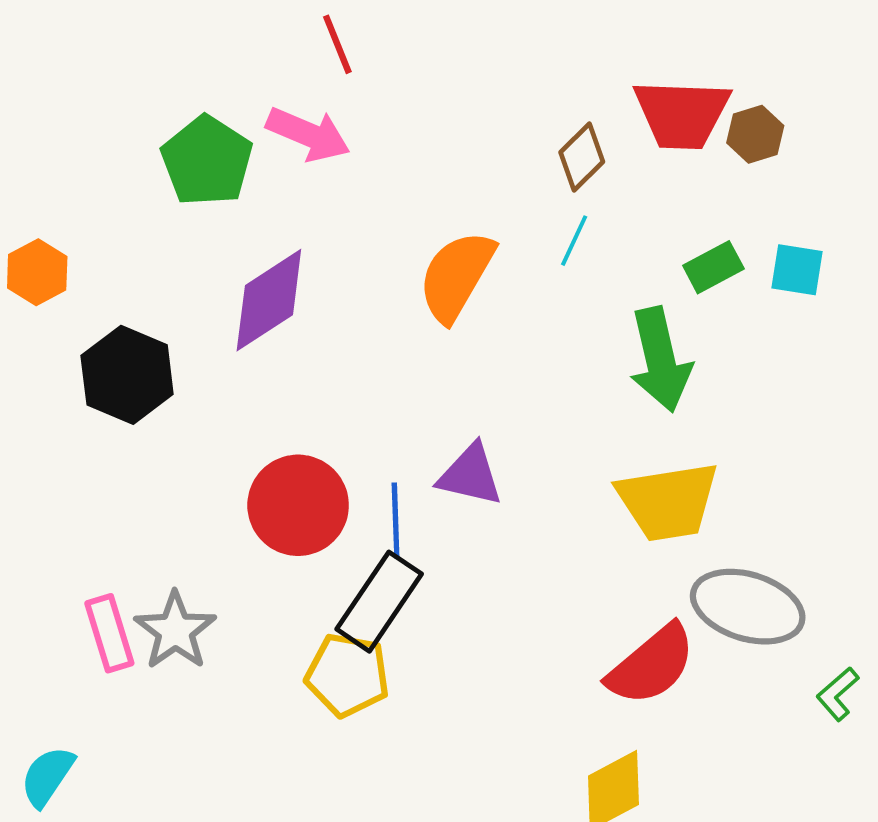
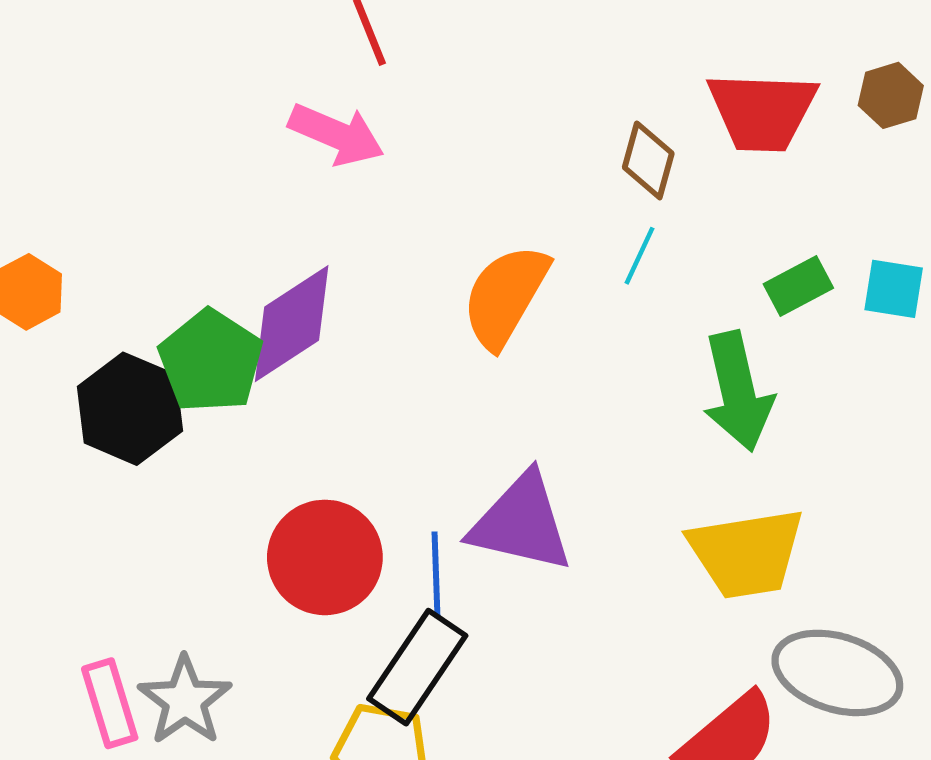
brown hexagon: (755, 134) -> (891, 95), moved
brown diamond: (582, 157) -> (648, 160), turned -30
green pentagon: (207, 161) -> (211, 361), moved
purple triangle: (470, 475) -> (521, 523), size x1.4

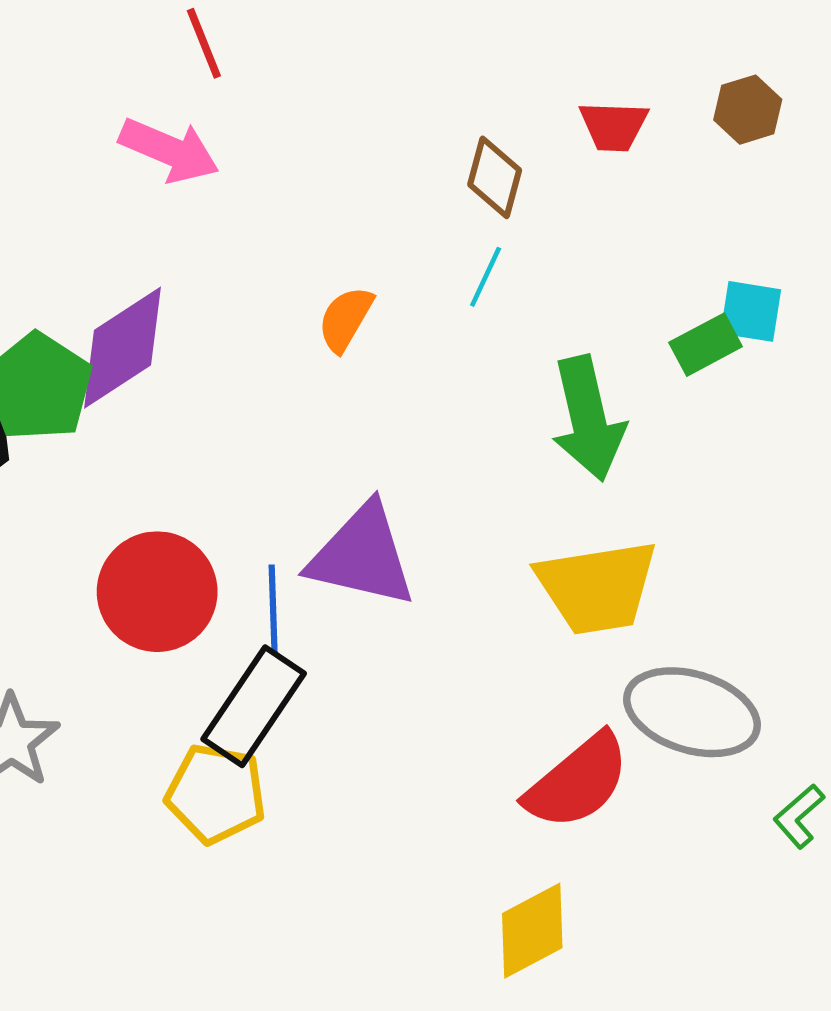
red trapezoid: (762, 111) -> (614, 126), size x0.6
green rectangle: (798, 286) -> (706, 345), moved
orange semicircle: (505, 296) -> (345, 319), size x0.6

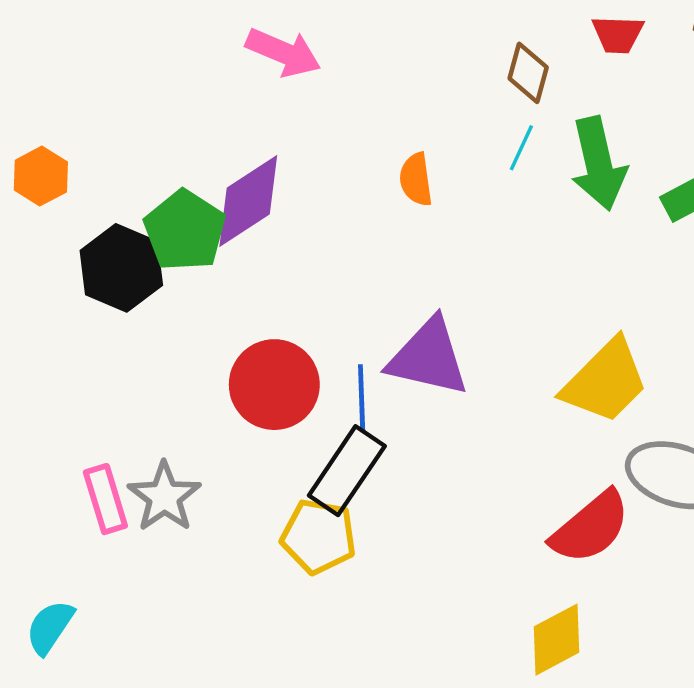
orange semicircle: (345, 319) -> (416, 179), turned -38
green arrow: (588, 418) -> (598, 164), moved
yellow trapezoid: (597, 587) -> (605, 381), turned -36

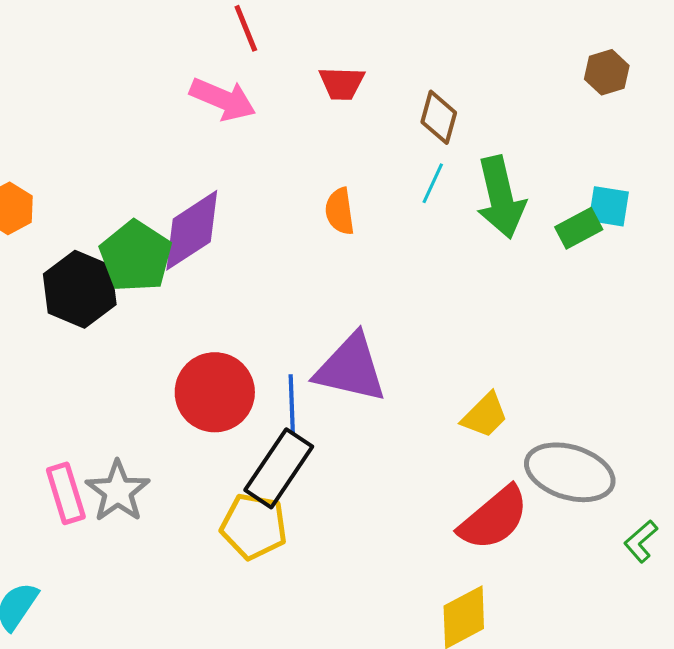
red trapezoid: (618, 34) -> (342, 83), moved
yellow trapezoid: (605, 381) -> (485, 415), moved, size x0.6

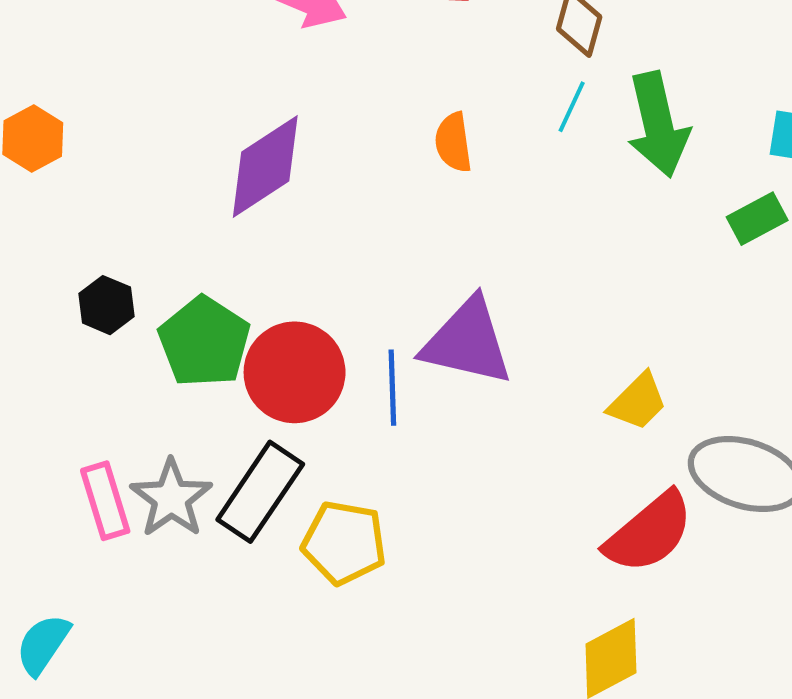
green rectangle: (579, 228) -> (757, 219), moved
green pentagon: (136, 256) -> (204, 342), moved
black hexagon: (80, 289) -> (106, 305), moved, size x0.6
black rectangle: (279, 468) -> (260, 492), moved

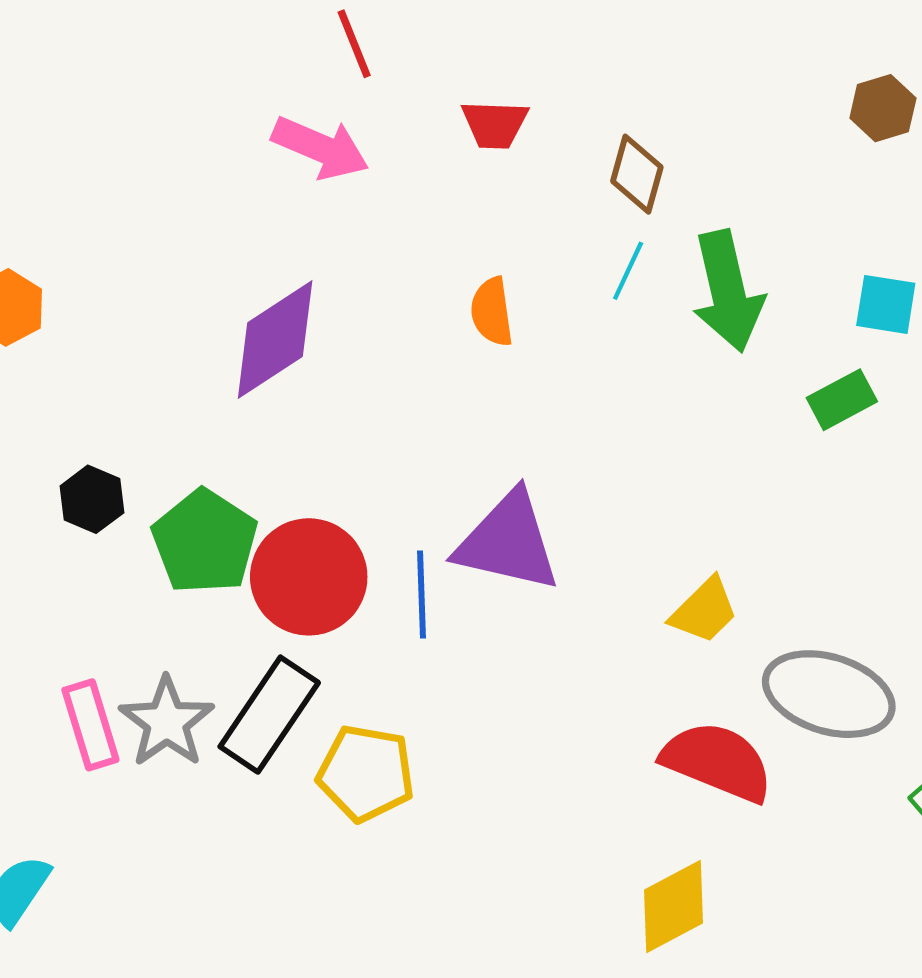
red semicircle: (649, 533) -> (717, 761), turned -118

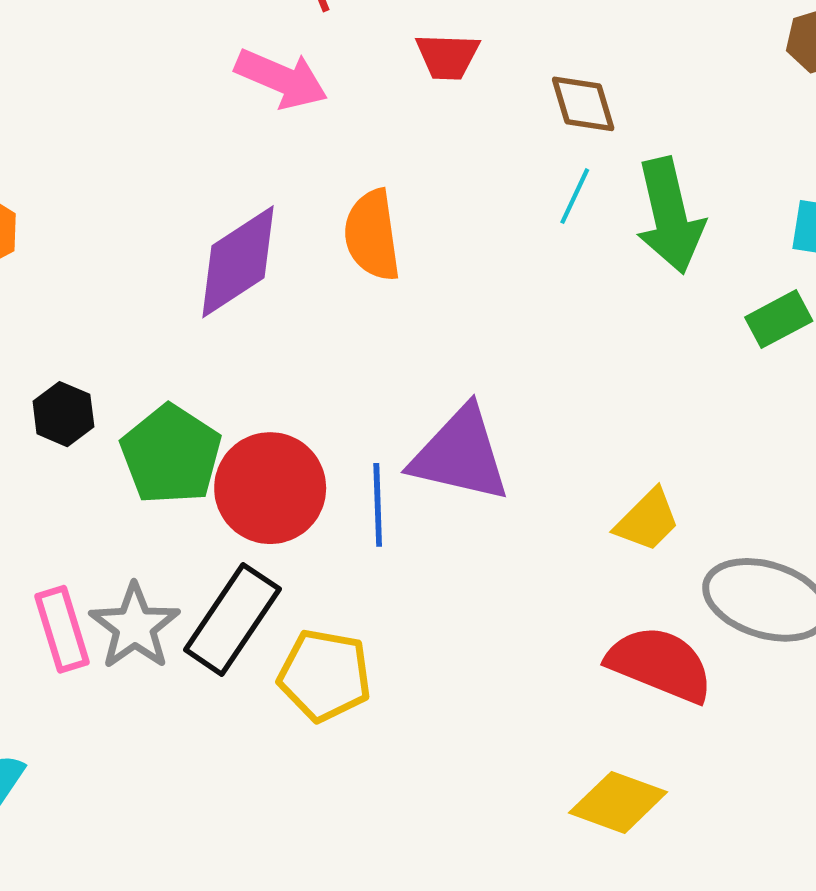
brown diamond: (637, 174) -> (583, 104), turned -32
orange semicircle: (492, 312) -> (372, 235), moved, size x1.4
yellow diamond: (673, 906) -> (618, 802), turned 48

